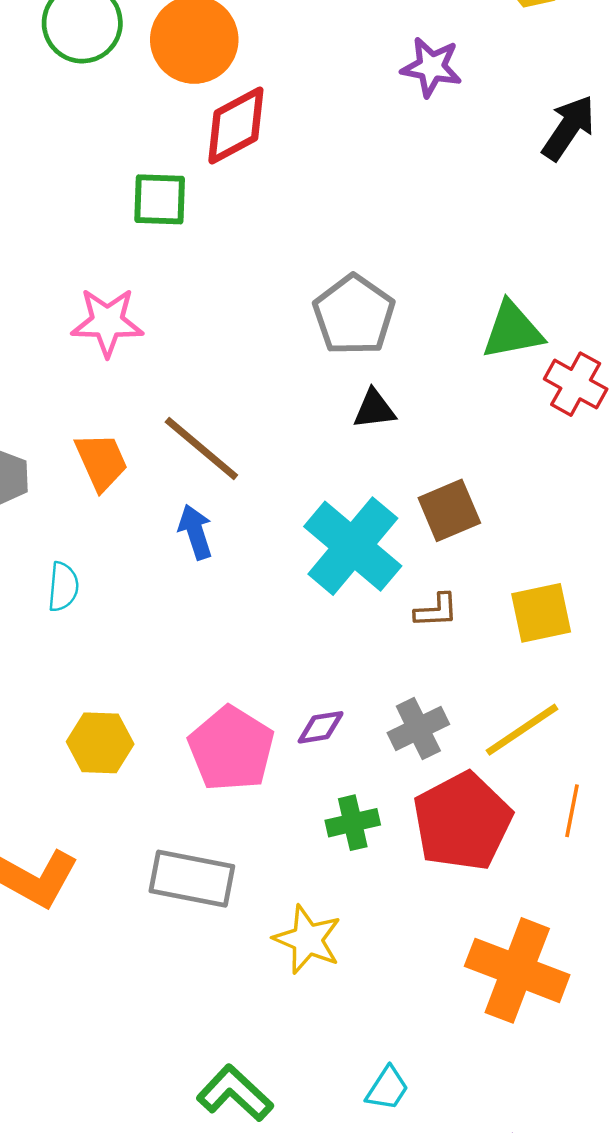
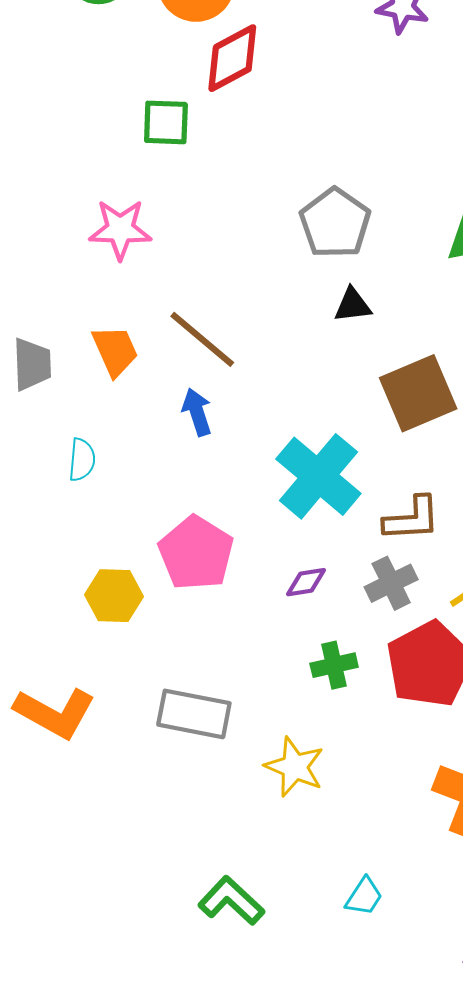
brown square: (449, 510) -> (418, 393), size x1.4
cyan cross: (353, 546) -> (318, 476), moved
brown L-shape: (436, 611) -> (412, 519), moved, size x1.5
pink pentagon: (231, 749) -> (196, 553), moved

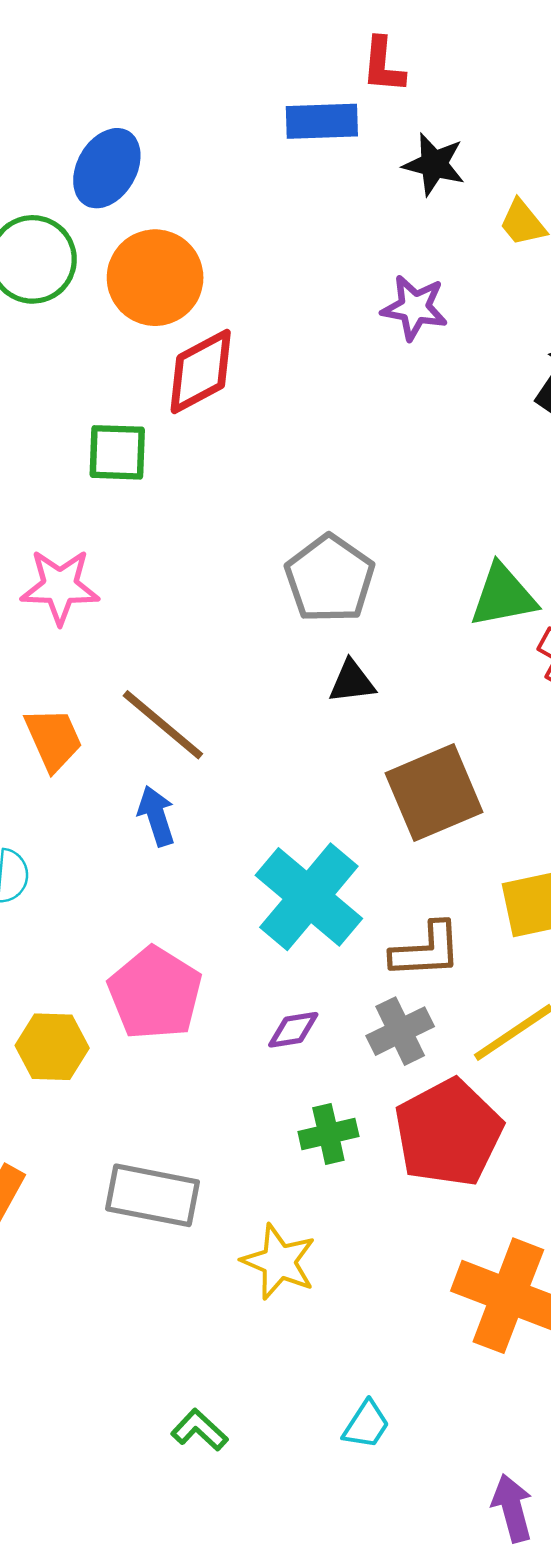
green L-shape: (231, 901) -> (199, 1430), size x0.7

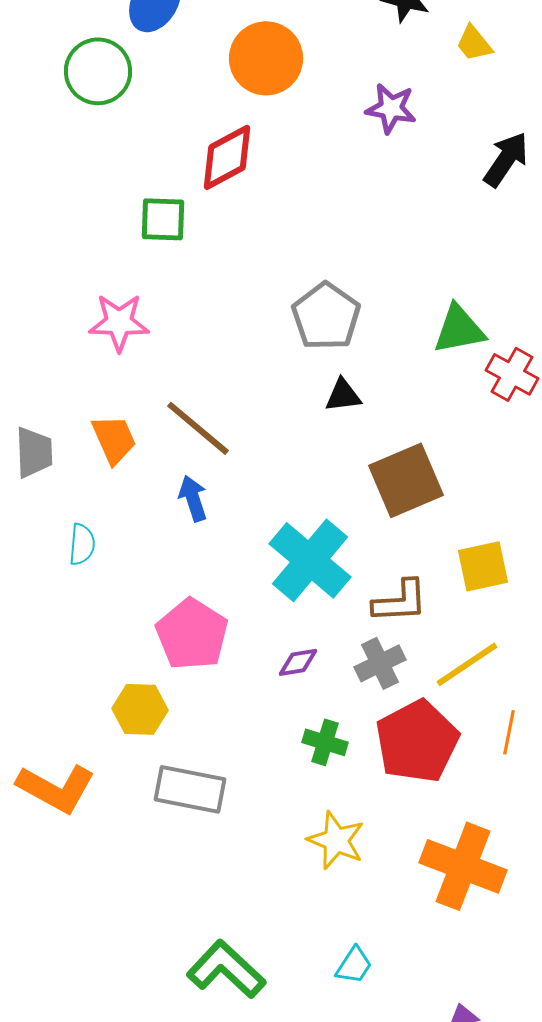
orange circle: (155, 278) -> (266, 58), moved
yellow hexagon: (52, 1047) -> (140, 709), moved
green cross: (328, 1134) -> (325, 742), turned 30
yellow star: (279, 1262) -> (336, 840), moved
green L-shape: (199, 1430) -> (226, 969), size x1.8

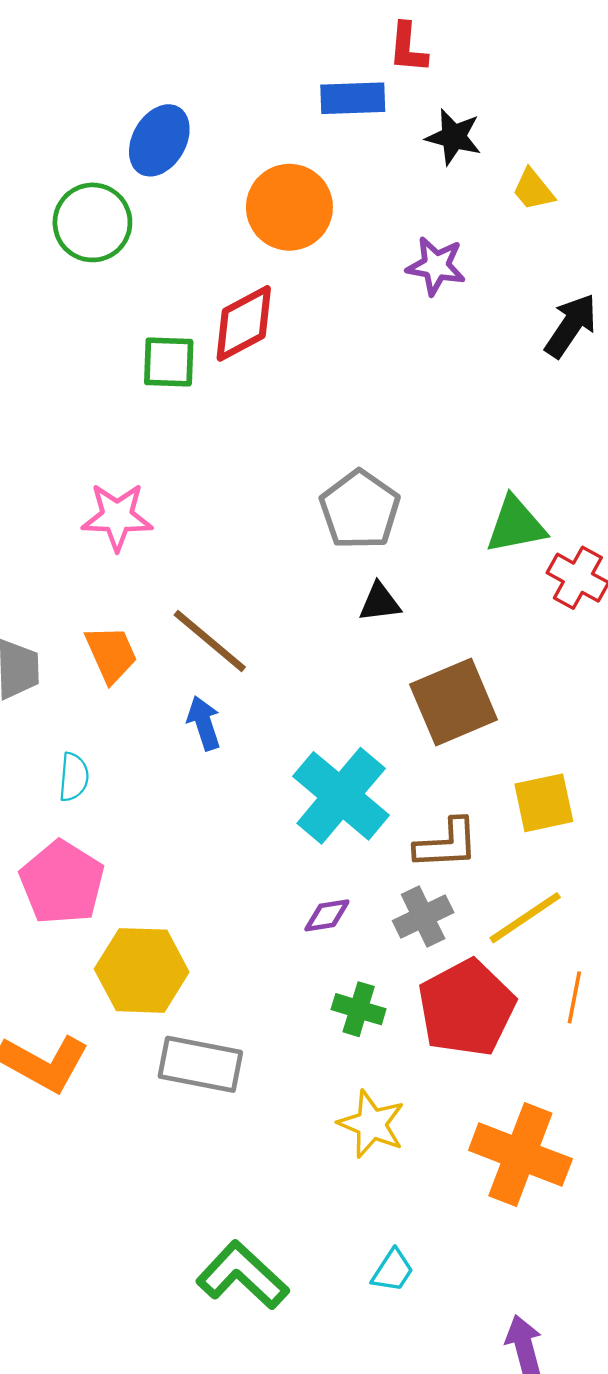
green square: (163, 219) -> (169, 362), moved
pink pentagon: (192, 634) -> (62, 883), moved
yellow hexagon: (140, 709) -> (142, 970), size x1.4

